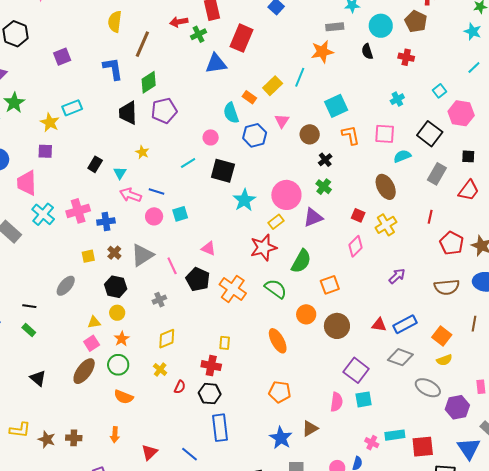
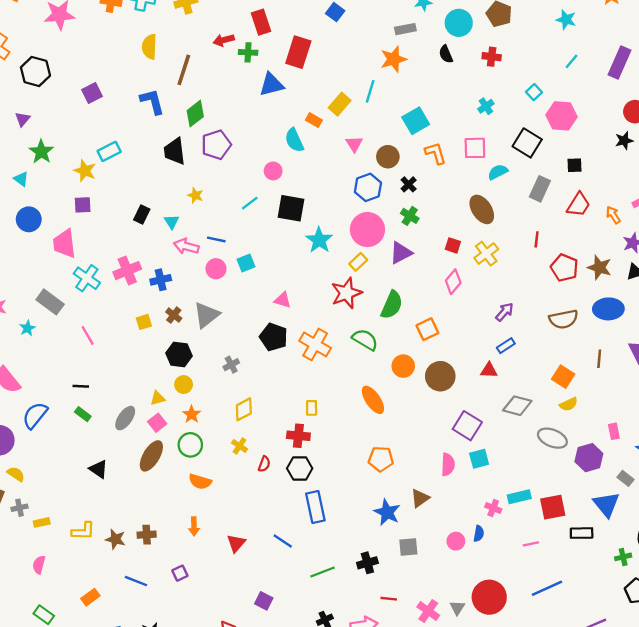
green cross: (199, 34) -> (248, 52), turned 35
blue hexagon: (255, 135) -> (368, 187), moved
pink line: (172, 266) -> (88, 335), moved
gray ellipse: (66, 286) -> (125, 418), moved
blue rectangle: (405, 324) -> (506, 346), moved, size x0.7

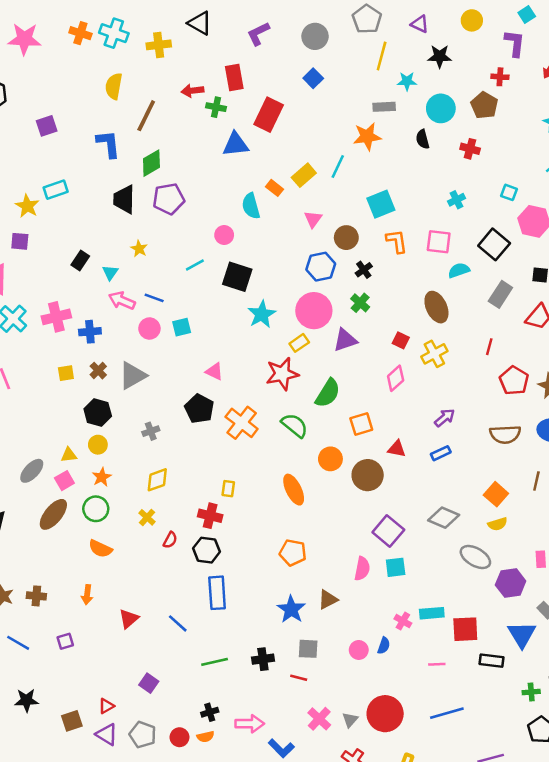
cyan square: (534, 92) -> (509, 192), turned -35
red triangle: (489, 370) -> (397, 449), moved
red line: (389, 599) -> (299, 678), moved

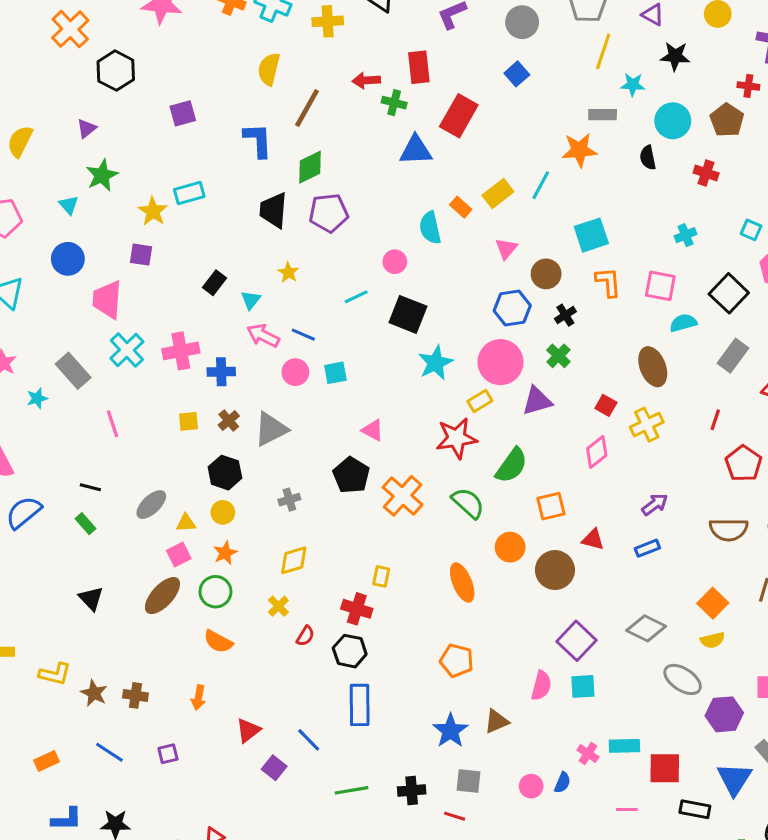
gray ellipse: (32, 471) -> (151, 505), moved
purple square: (149, 683) -> (274, 768), moved

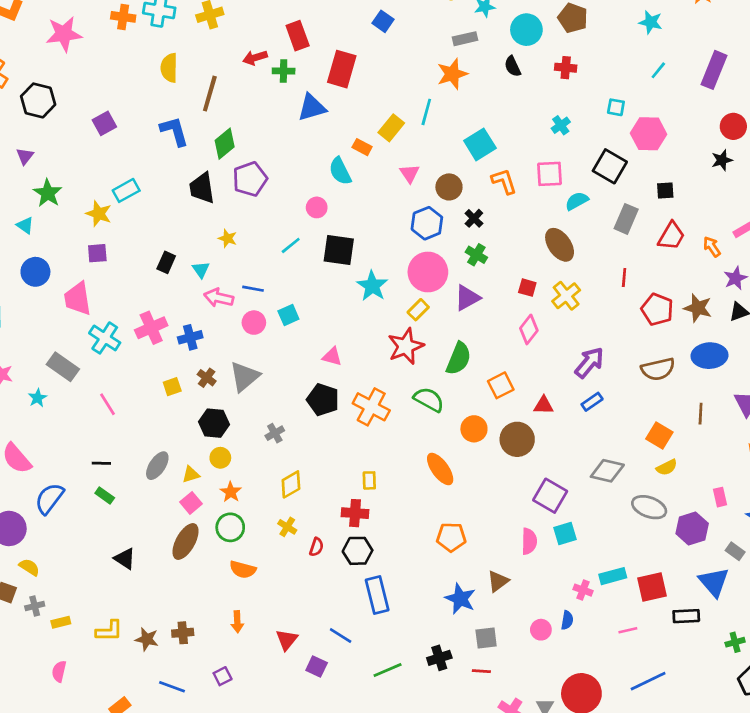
purple arrow: (655, 504) -> (589, 363), size x1.4

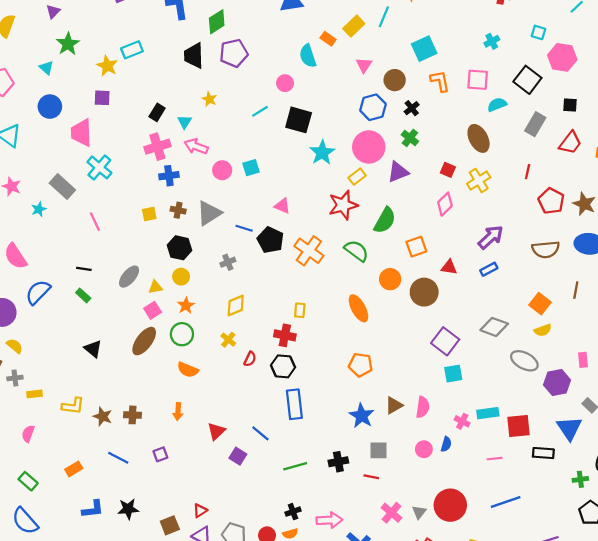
blue line: (253, 289) -> (244, 228), moved
pink cross: (151, 328) -> (157, 147), moved
brown cross: (207, 378) -> (178, 210), turned -32
pink semicircle: (529, 541) -> (423, 407), moved

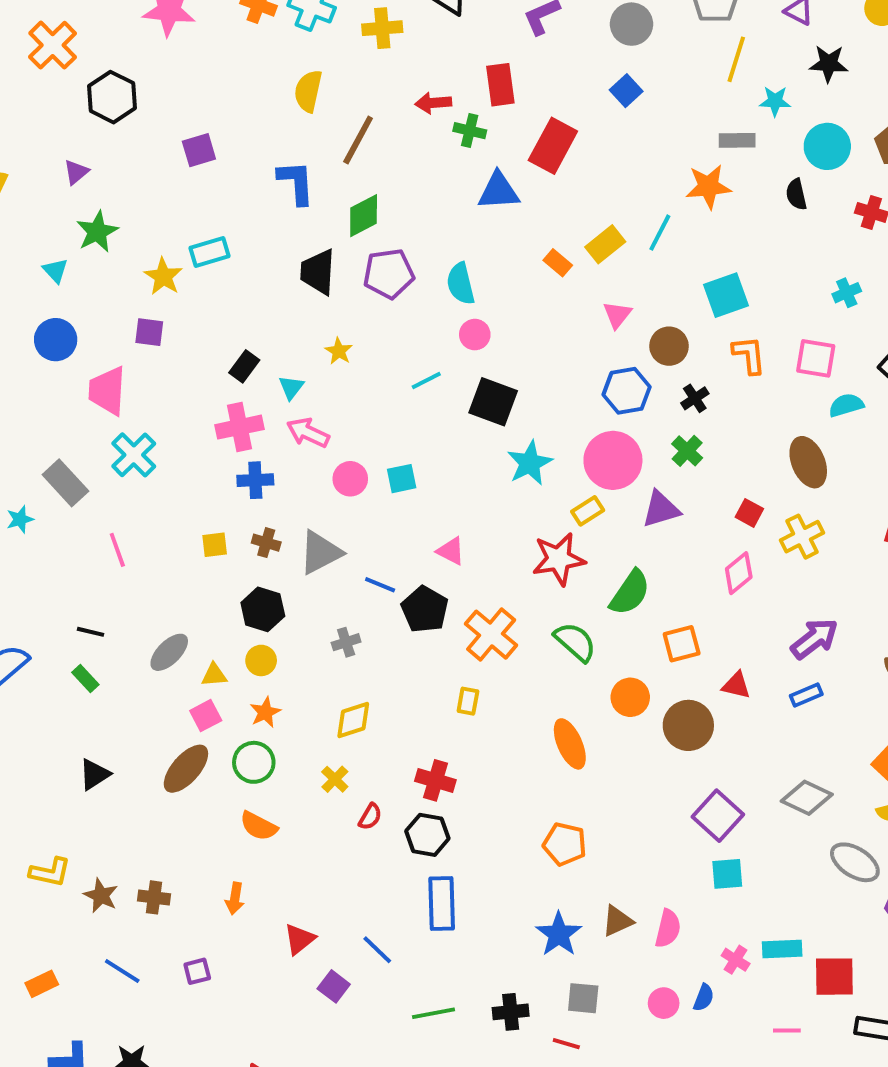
cyan semicircle: (308, 56) -> (461, 284), moved
yellow rectangle: (300, 310) -> (468, 701), moved
black triangle: (93, 349) -> (94, 774), turned 42

